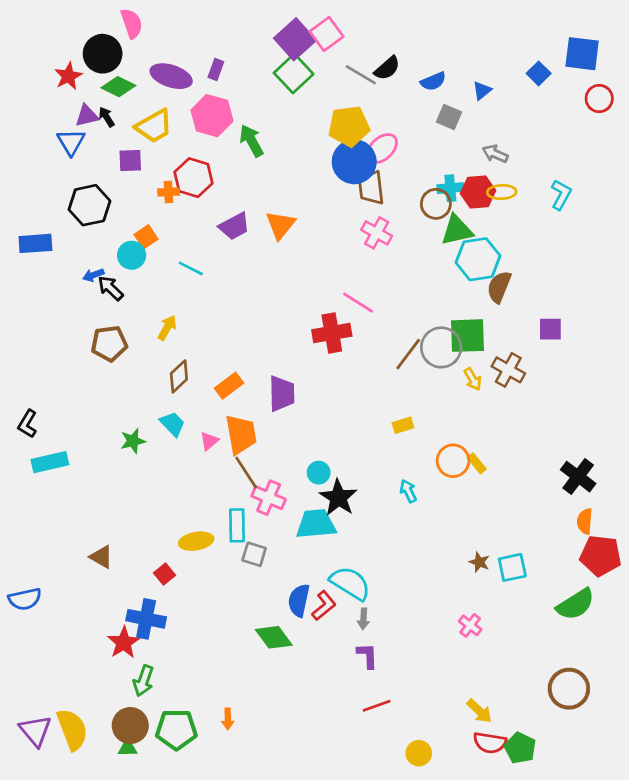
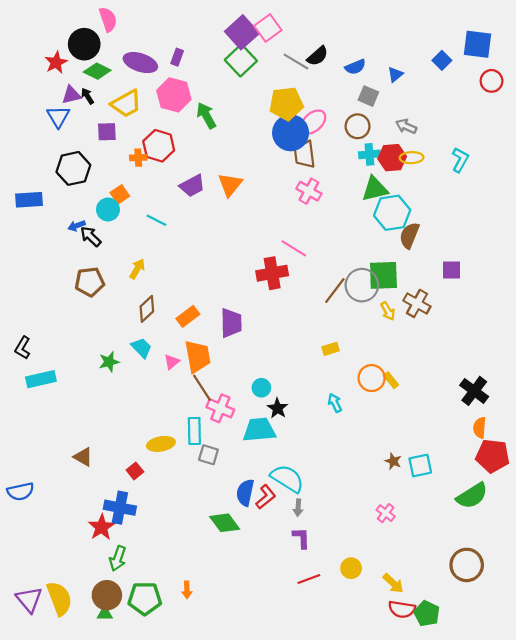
brown circle: (436, 204) -> (358, 126), moved
black star: (338, 498) -> (278, 408), size x0.7
yellow circle: (419, 753) -> (351, 568), moved

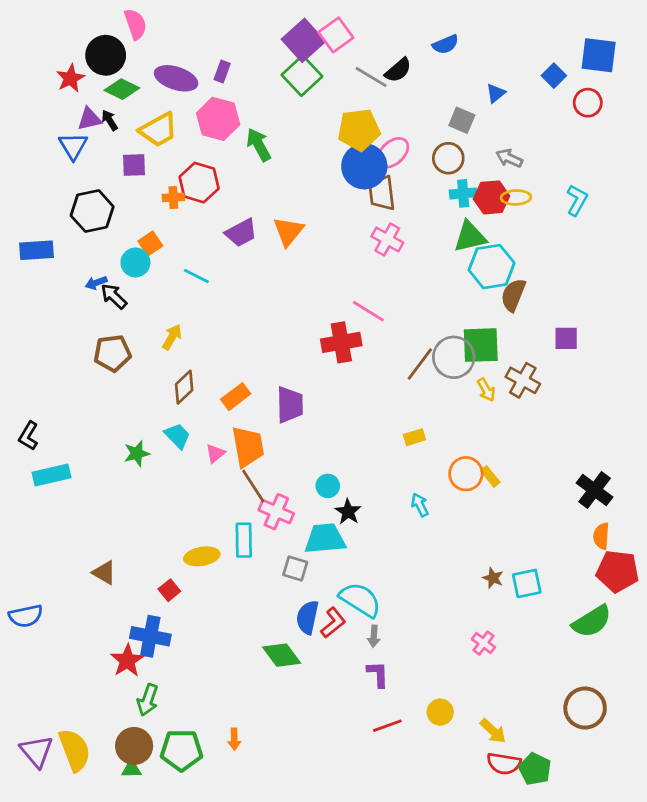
blue semicircle: (355, 67) -> (446, 44), moved
red circle: (492, 81) -> (588, 103), moved
gray square: (208, 455) -> (295, 569), moved

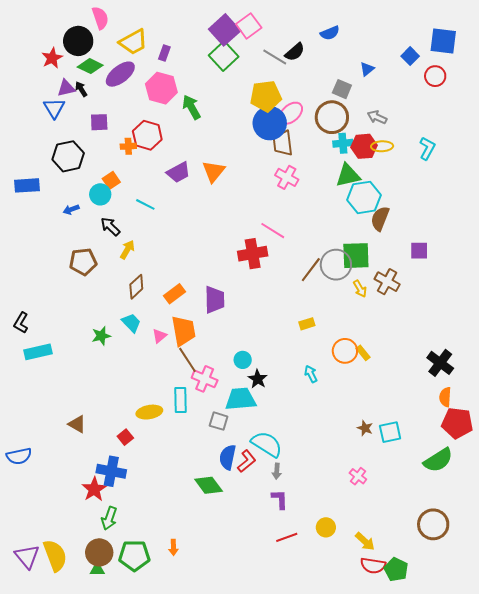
purple ellipse: (176, 78) -> (120, 74), moved, turned -56
yellow trapezoid: (158, 130) -> (133, 42), moved
brown circle: (448, 158) -> (332, 117), size x1.4
black arrow: (114, 296) -> (110, 227), moved

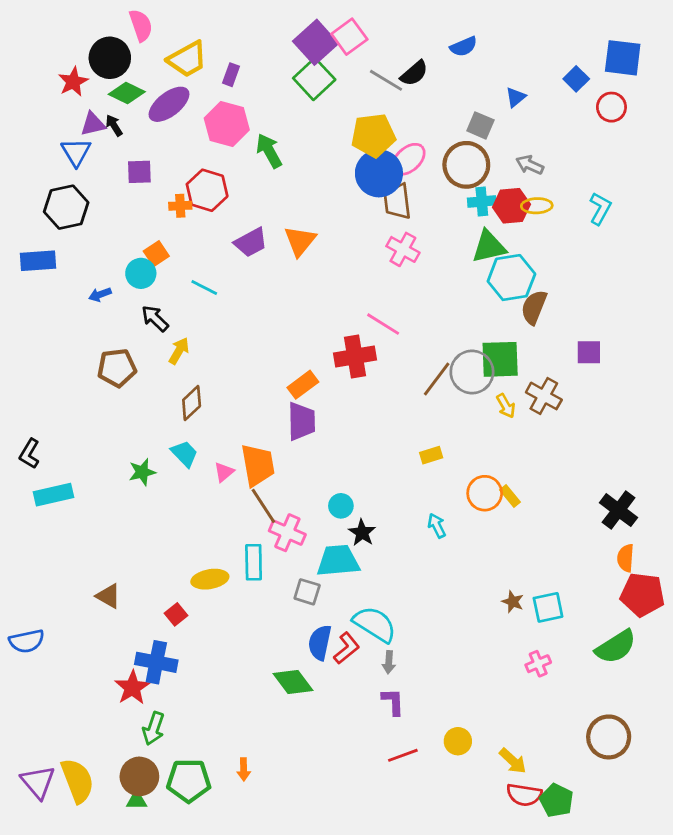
black hexagon: (68, 156) -> (66, 207), moved
orange rectangle: (174, 294) -> (303, 385), moved
pink cross: (358, 476) -> (538, 664), moved, turned 30

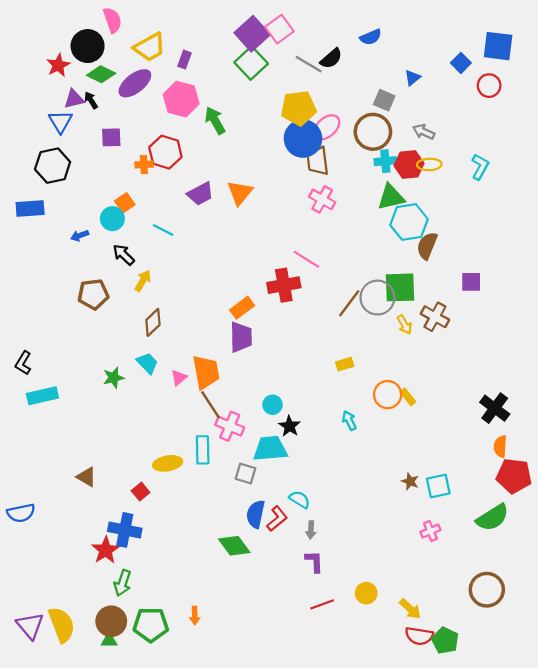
cyan semicircle: (375, 624) -> (300, 499), size x0.6

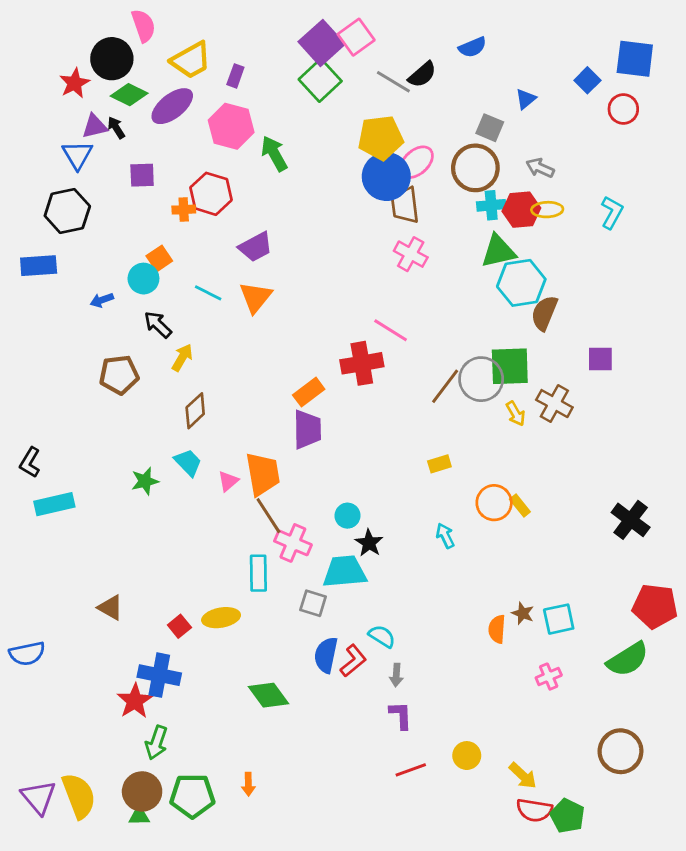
orange triangle: (240, 193) -> (256, 297), moved
orange semicircle: (500, 446) -> (497, 629), moved
yellow ellipse: (168, 463) -> (221, 618), moved
green diamond: (234, 546) -> (268, 695), moved

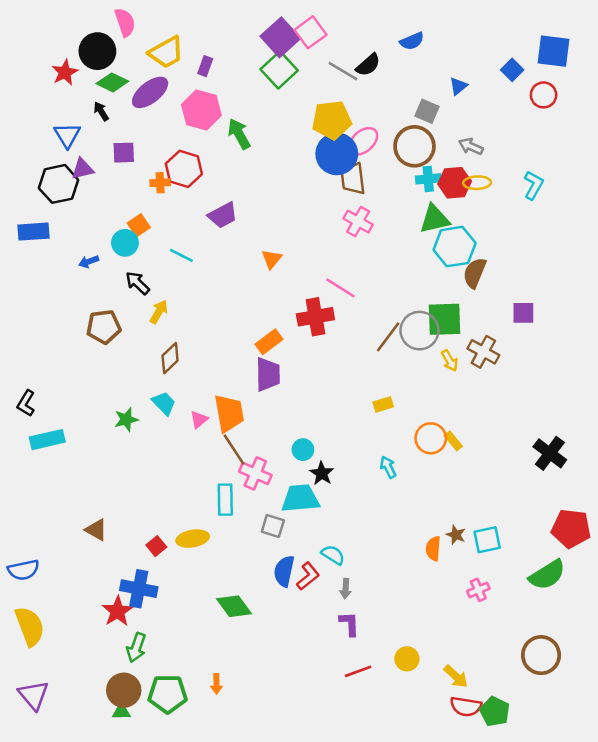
purple triangle: (95, 126) -> (82, 169), moved
orange triangle: (256, 297) -> (272, 259), moved, size x0.7
yellow semicircle: (79, 796) -> (30, 626), moved

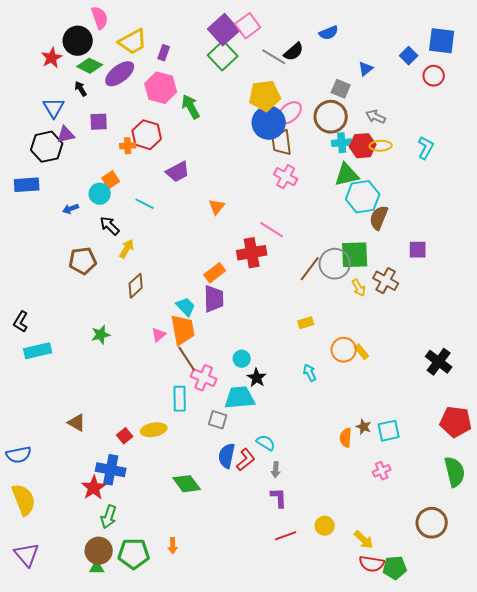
cyan trapezoid: (164, 403) -> (186, 307), moved
green semicircle: (547, 575) -> (455, 472), moved, turned -72
green pentagon: (495, 711) -> (395, 568), turned -30

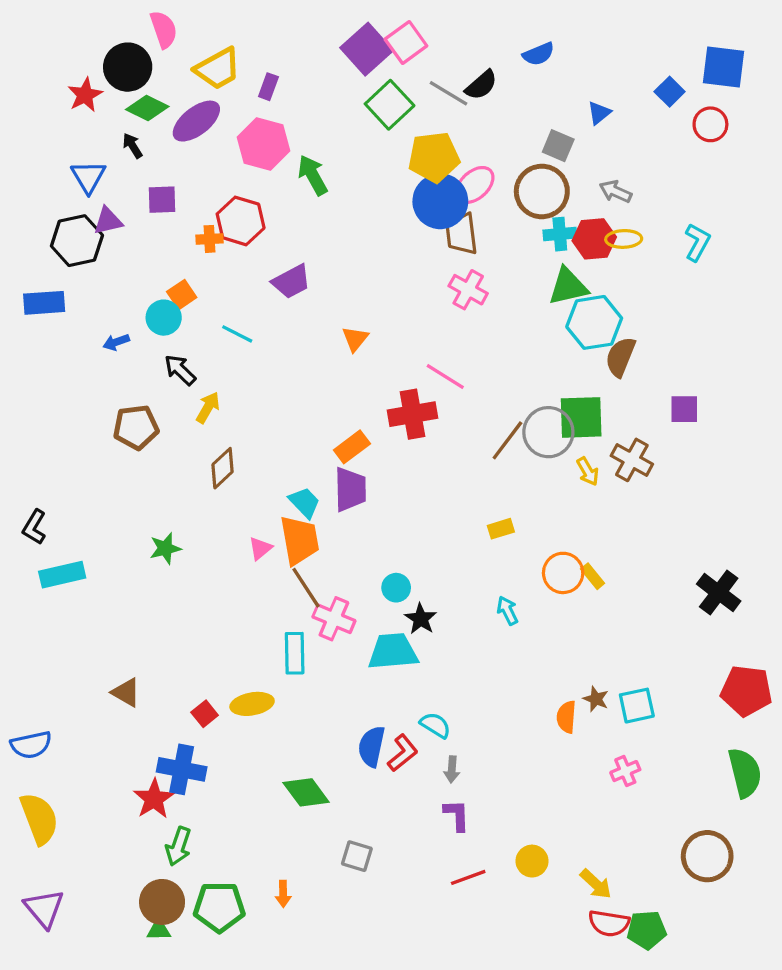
green square: (223, 56) -> (390, 105), moved
gray square: (218, 420) -> (357, 856), moved

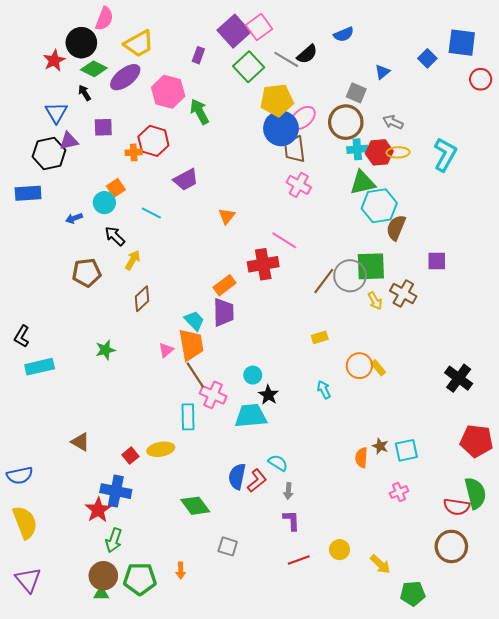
pink semicircle: (164, 29) -> (104, 19), turned 40
purple rectangle: (268, 87) -> (198, 55), moved
red circle: (710, 124) -> (481, 79), moved
cyan L-shape: (697, 242) -> (445, 155), size x1.4
red semicircle: (609, 923) -> (457, 507), moved

